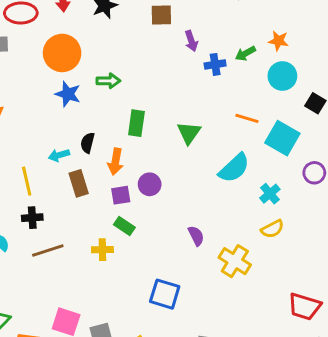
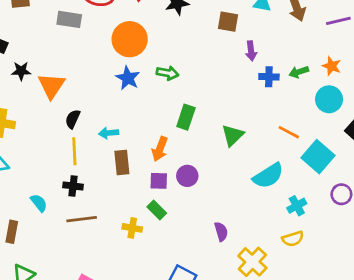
black semicircle: (88, 143) -> (73, 119), moved

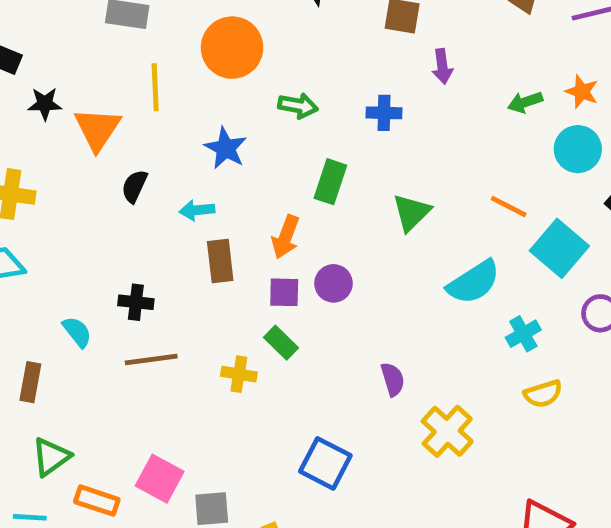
blue cross: (269, 77) -> (384, 113), moved
blue star: (128, 78) -> (226, 148), moved
yellow line: (74, 151) -> (155, 87), moved
yellow semicircle: (293, 239) -> (543, 394), moved

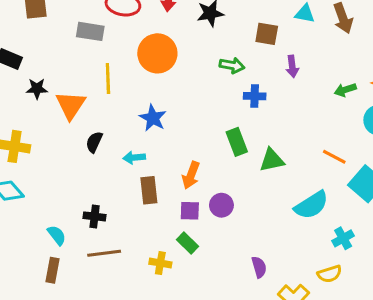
green arrow: (298, 106) -> (232, 65), moved
green rectangle: (330, 182) -> (237, 142), moved, turned -40
green triangle: (411, 212) -> (272, 160), turned 32
brown rectangle: (30, 382) -> (52, 270), moved
yellow semicircle: (543, 394) -> (330, 274), moved

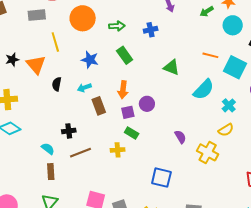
green arrow: (232, 65) -> (117, 26), moved
green rectangle: (237, 142) -> (125, 55), moved
green triangle: (272, 160) -> (171, 67), turned 48

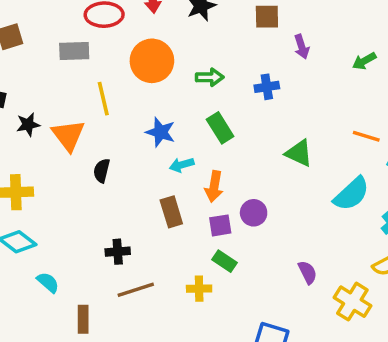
cyan arrow: (84, 88) -> (182, 165), moved
cyan semicircle: (48, 149) -> (48, 282), moved

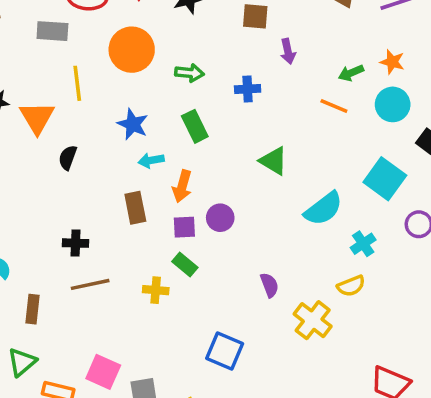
orange line: (366, 136) -> (334, 106), moved

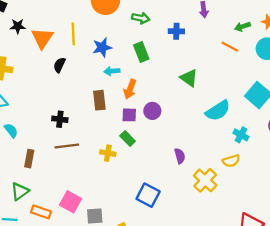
yellow line: (77, 83) -> (73, 34), moved
blue star: (133, 124) -> (102, 47), turned 30
cyan cross: (363, 244) -> (241, 135), turned -32

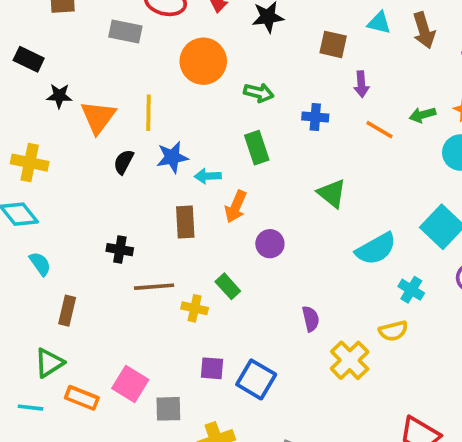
blue star: (102, 47) -> (172, 157), moved
orange line: (230, 47) -> (379, 130), moved
purple square: (129, 115) -> (212, 368), moved
brown line: (67, 146) -> (154, 287), moved

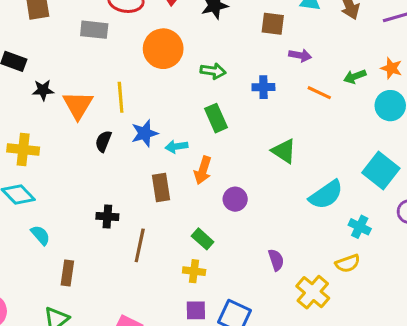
purple arrow: (361, 84) -> (300, 55), turned -70
brown line: (154, 287) -> (140, 245), turned -68
yellow cross: (195, 308) -> (194, 271), moved

